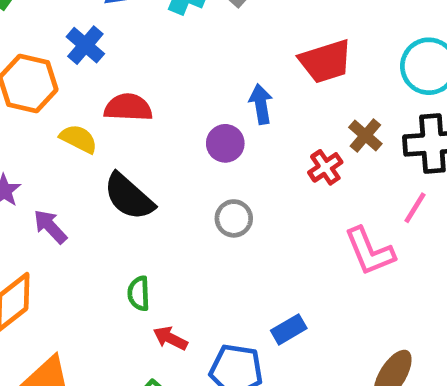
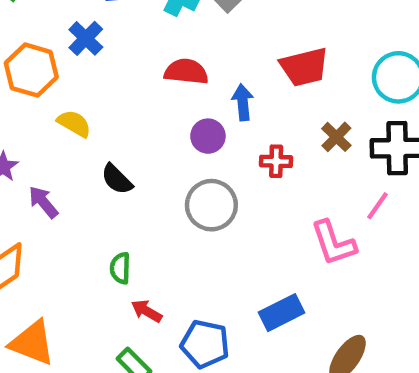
red semicircle: (128, 107) -> (186, 72), moved
red cross: (325, 167) -> (276, 161), moved, turned 32
black semicircle: (129, 197) -> (117, 179), size x0.7
gray circle: (234, 218) -> (211, 205), size x1.5
blue rectangle: (289, 329) -> (282, 313), moved, size x1.4

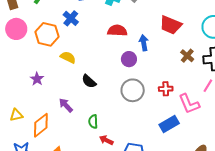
red trapezoid: (304, 67) -> (171, 25), turned 40
red cross: (276, 161) -> (166, 89), moved
purple arrow: (43, 202) -> (66, 105), moved
blue rectangle: (282, 313) -> (169, 124), moved

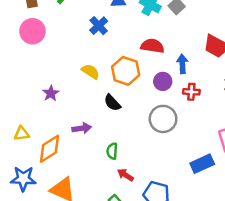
orange hexagon: (47, 34) -> (126, 71), moved
red cross: (166, 89) -> (191, 92), moved
purple arrow: (66, 105) -> (82, 128), turned 119

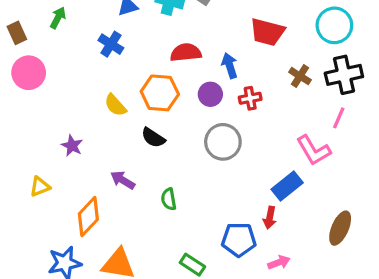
yellow semicircle: (90, 72) -> (115, 105), turned -150
purple arrow: (82, 128) -> (123, 180), turned -126
yellow triangle: (22, 134) -> (40, 187), moved
red arrow: (125, 175) -> (270, 218), moved, turned -98

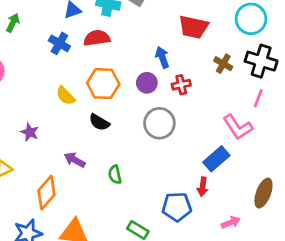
red semicircle: (186, 53) -> (97, 38), moved
black cross: (344, 75) -> (261, 61), turned 32
pink arrow: (279, 262) -> (231, 222), moved

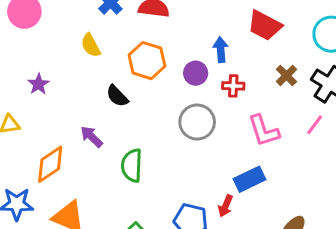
yellow semicircle: (65, 96) -> (91, 45), moved
black semicircle: (99, 122) -> (117, 96), moved
pink L-shape: (238, 127) -> (264, 131), moved
purple star: (30, 132) -> (39, 84), moved
green semicircle: (115, 175) -> (132, 165), size x1.5

